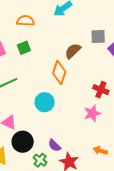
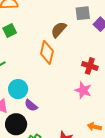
cyan circle: (45, 102) -> (18, 89), moved
pink star: (92, 113) -> (83, 90), turned -30
purple semicircle: (54, 145) -> (31, 105), moved

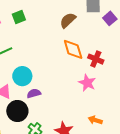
orange diamond: (47, 52) -> (73, 49), moved, turned -35
purple semicircle: (31, 105) -> (34, 93), turned 120

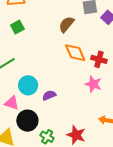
purple semicircle: (34, 93) -> (49, 95), moved

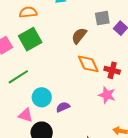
green square: (17, 27) -> (30, 39), size x1.6

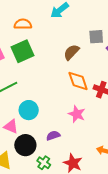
pink star: (107, 95) -> (77, 114), moved
purple semicircle: (63, 107) -> (53, 136), moved

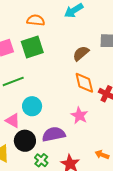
purple semicircle: (53, 136) -> (54, 134), size x1.6

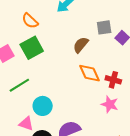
orange semicircle: (36, 20) -> (30, 21), turned -132
pink star: (79, 115) -> (110, 104), moved

